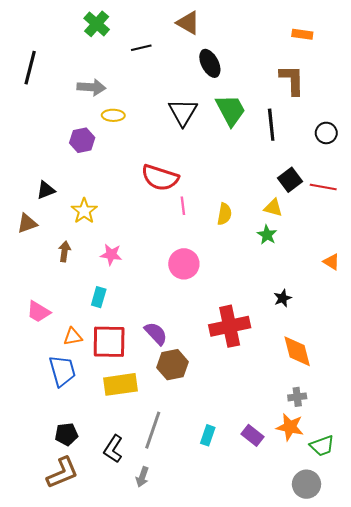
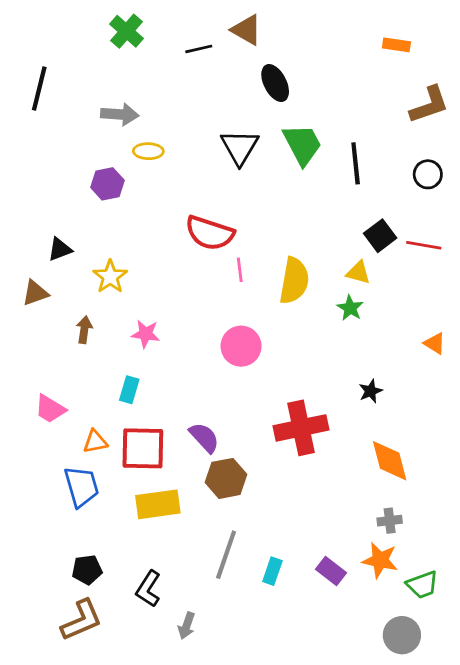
black line: (141, 48) -> (199, 49), moved
brown L-shape: (292, 80) -> (429, 105), moved, turned 72
yellow semicircle: (224, 214) -> (294, 281), size x1.6
gray line: (153, 430) -> (226, 555), moved

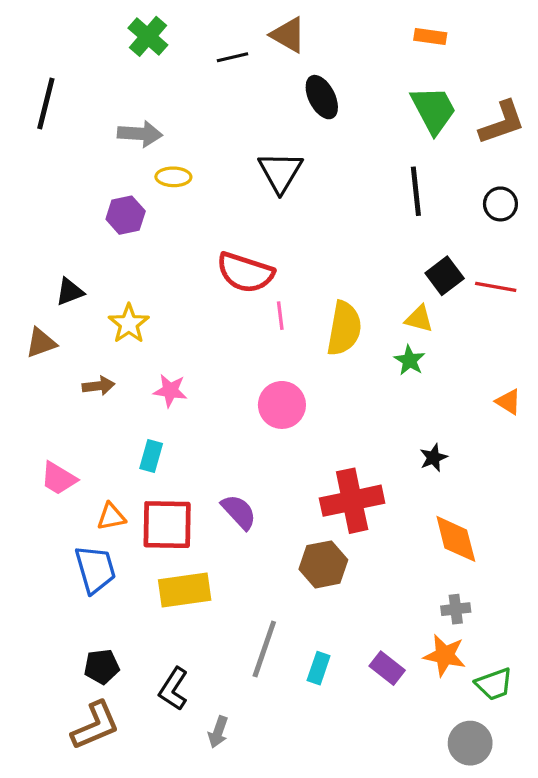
orange rectangle: (396, 45) -> (430, 36), moved
green trapezoid: (302, 144) -> (433, 110), moved
brown arrow: (84, 330) -> (98, 386), turned 75
brown hexagon: (226, 478) -> (323, 564), moved

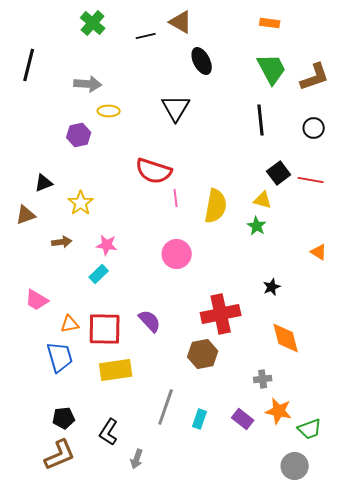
cyan rectangle: (151, 456) -> (99, 274), moved, turned 30
gray cross: (456, 609) -> (263, 379), moved

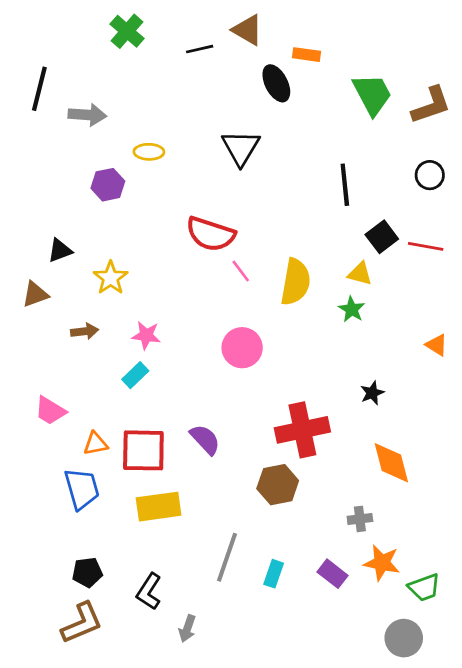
orange rectangle: (270, 23) -> (306, 55), moved
gray arrow: (88, 84) -> (87, 115), moved
black line: (261, 120) -> (345, 185), moved
pink line: (176, 198) -> (241, 271), turned -30

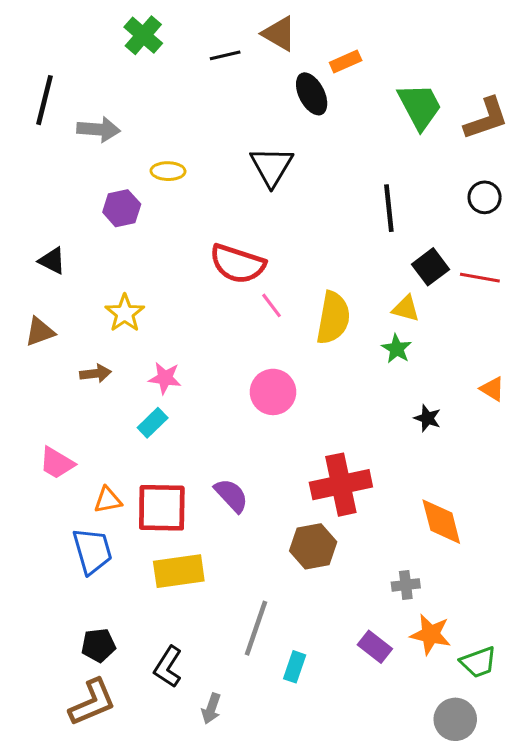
orange rectangle: (306, 55) -> (346, 61), turned -32
black triangle: (60, 250) -> (52, 261), moved, turned 48
black star: (372, 393) -> (427, 418), moved, turned -30
cyan rectangle: (274, 574) -> (295, 667), moved

